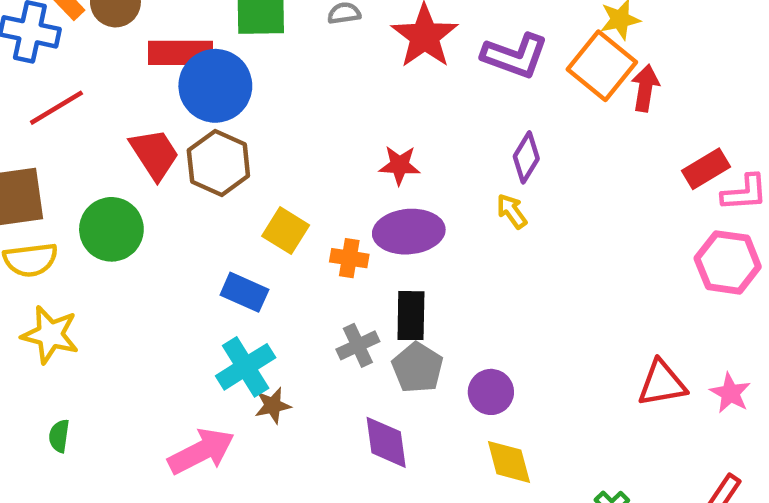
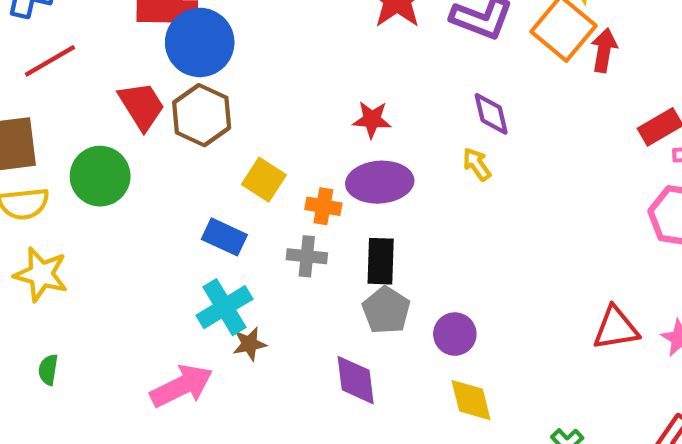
purple diamond: (526, 157) -> (491, 114), turned -45
gray cross: (358, 345) -> (307, 256), moved, turned 30

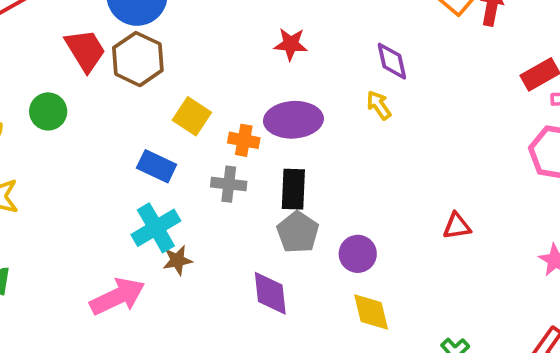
red star: (372, 120) -> (291, 44), moved
green circle: (100, 176) -> (48, 111), size x0.7
red triangle: (616, 328) -> (457, 226), moved, size x0.7

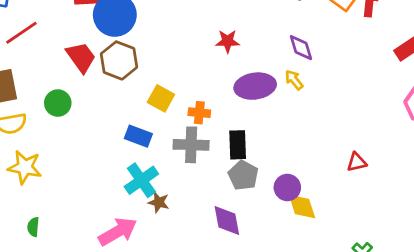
purple ellipse: (293, 120) -> (255, 86), moved
gray cross: (229, 184) -> (191, 145), size x1.4
brown star: (177, 260) -> (159, 202), turned 30
yellow diamond: (371, 312) -> (302, 207), moved

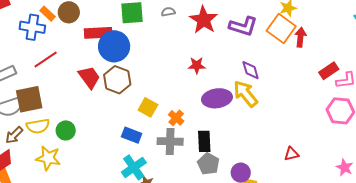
yellow arrow: (294, 80) -> (245, 94), size x1.8
green circle: (58, 103) -> (66, 130), moved
orange cross: (199, 113) -> (176, 118), turned 35

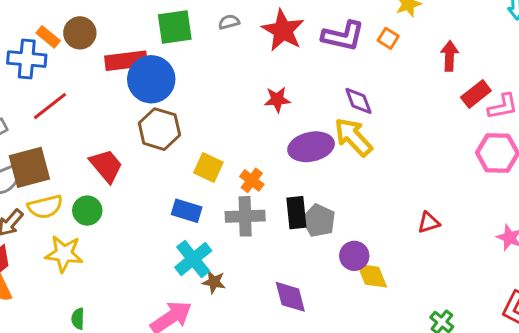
orange square: (281, 29) -> (388, 38), moved, size x0.5
red arrow: (301, 37) -> (450, 56), moved
red trapezoid: (89, 77) -> (106, 166), moved
gray pentagon: (208, 164) -> (319, 221), moved

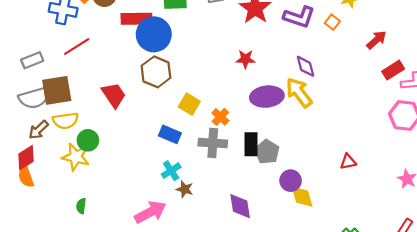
red arrow: (450, 56) -> (376, 40), turned 40
green circle: (87, 211) -> (88, 140), moved
cyan cross: (193, 259) -> (171, 171), size x0.7

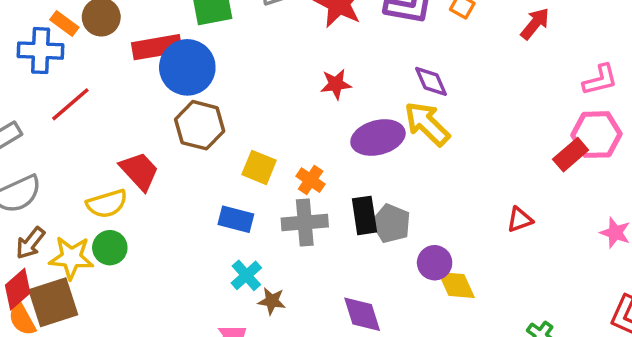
red rectangle: (393, 70) -> (571, 155), moved
brown square: (57, 90) -> (53, 302), moved
yellow semicircle: (65, 121) -> (107, 204), moved
yellow star: (76, 157) -> (71, 258), moved

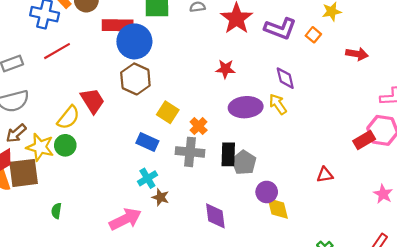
red arrow: (535, 24) -> (357, 54), turned 50
yellow arrow: (427, 124) -> (278, 104), size x0.7
yellow semicircle: (107, 204) -> (68, 117), turned -45

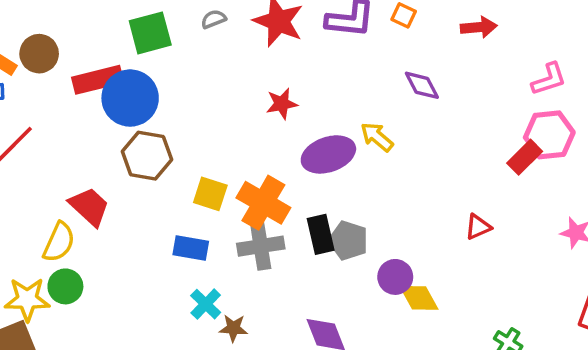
purple diamond: (285, 78) -> (422, 85), moved
orange cross: (199, 126) -> (263, 203), size x1.8

